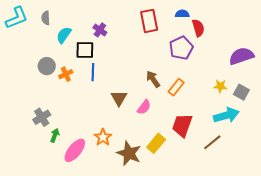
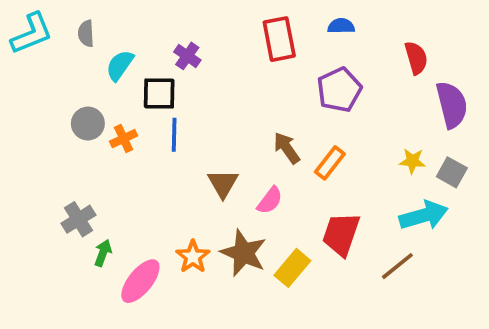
red semicircle: (198, 28) -> (416, 58), moved
purple semicircle: (241, 56) -> (452, 105), turned 95
brown star: (129, 153) -> (244, 253), moved

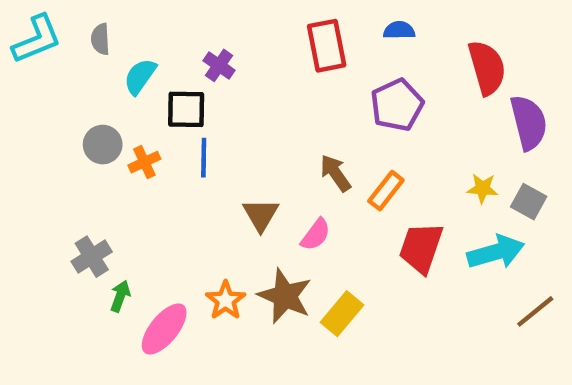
red semicircle: (416, 58) -> (487, 68), size x1.4
red trapezoid: (341, 234) -> (421, 248), moved
brown line: (397, 266) -> (535, 311), moved

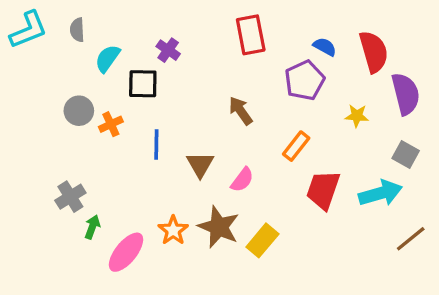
blue semicircle: (399, 30) -> (325, 47), moved, turned 30
blue line: (204, 158) -> (156, 144), moved
brown arrow: (335, 173) -> (241, 111), moved
yellow star: (483, 188) -> (357, 116), moved

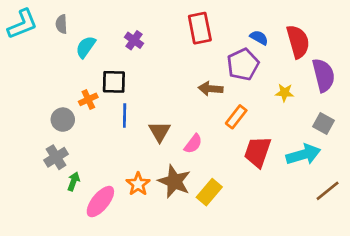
black square: (143, 84) -> (114, 82), moved
gray circle: (79, 111) -> (63, 120), moved
brown arrow: (241, 111) -> (211, 89), moved, turned -50

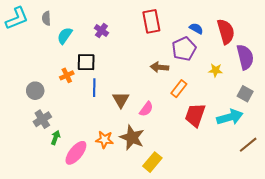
gray circle: (63, 120) -> (35, 91), moved
orange star: (138, 184) -> (104, 140), turned -30
yellow rectangle: (209, 192) -> (152, 162), moved

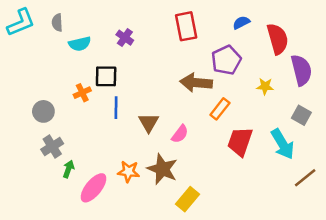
blue semicircle: (196, 29) -> (241, 23), moved, turned -56
cyan semicircle: (65, 36) -> (80, 44), turned -138
brown arrow: (160, 67) -> (196, 83), size x1.4
cyan arrow: (230, 117) -> (283, 144), turned 75

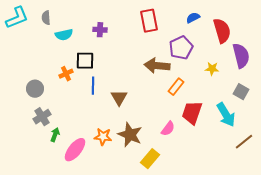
purple cross: (125, 38) -> (100, 30), turned -32
pink semicircle: (180, 134) -> (168, 129), moved

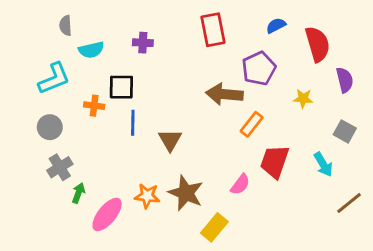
cyan L-shape: (17, 18) -> (54, 78), moved
purple semicircle: (241, 56) -> (345, 80), size x0.7
orange cross: (66, 74) -> (94, 106), turned 32
cyan arrow: (226, 115) -> (323, 164), size x0.7

